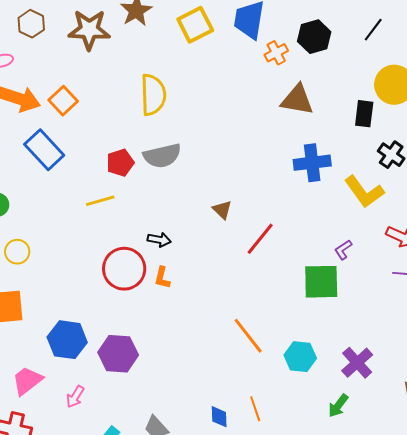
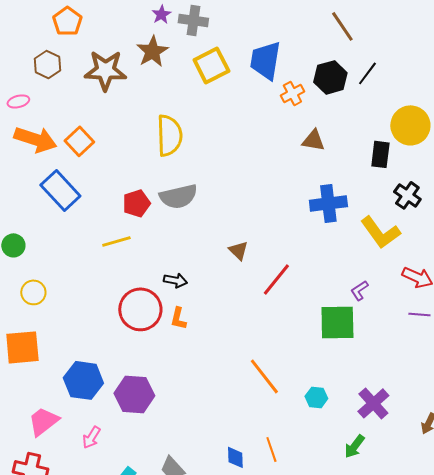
black line: (373, 30) -> (367, 73), moved
brown triangle: (297, 100) -> (313, 140), size x0.7
cyan hexagon: (300, 357) -> (316, 397), size x0.7

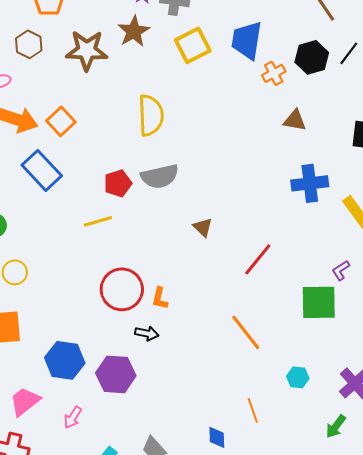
brown triangle: (238, 250) -> (203, 227), moved
black arrow: (175, 280) -> (147, 333), moved
orange line: (264, 376) -> (246, 332), moved
orange line: (271, 449) -> (253, 410), moved

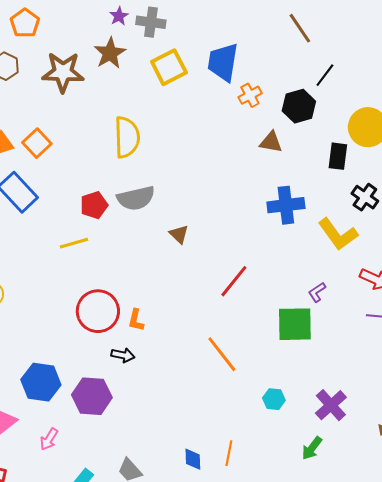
black hexagon: (312, 57) -> (299, 106), moved
brown triangle: (203, 227) -> (179, 234), moved
orange line: (253, 410) -> (229, 453), moved, turned 30

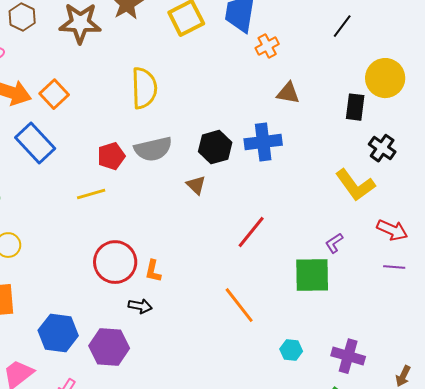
black hexagon: (299, 106) -> (215, 147), moved
blue cross: (286, 205) -> (263, 142), moved
purple cross: (331, 405) -> (348, 356), turned -32

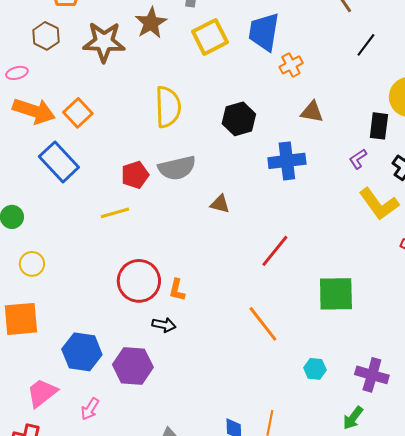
black hexagon: (215, 147) -> (239, 119), moved
brown triangle: (196, 185) -> (220, 204), turned -30
purple L-shape: (334, 243) -> (358, 159), moved

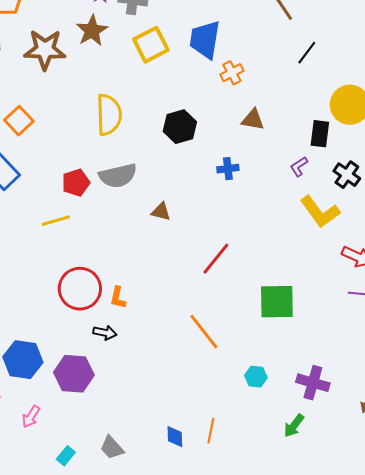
blue cross: (287, 161) -> (228, 169), size x0.6

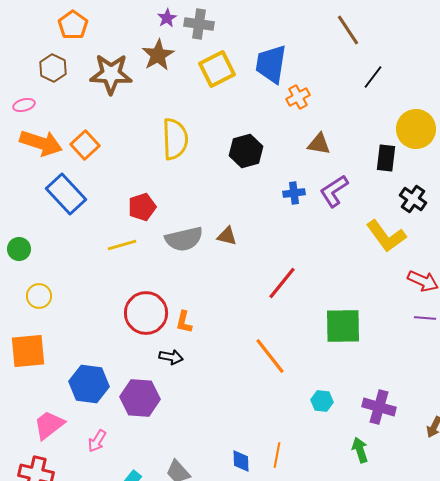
purple L-shape: (299, 167) -> (334, 191), moved, size x1.6
gray semicircle: (118, 176) -> (184, 239), moved
green arrow: (294, 426) -> (360, 450), turned 125

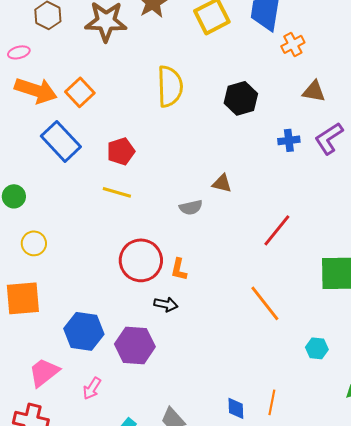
red pentagon: (142, 207) -> (121, 151), moved
gray semicircle: (184, 239) -> (191, 207), moved, size x0.6
yellow line: (122, 245) -> (117, 192), turned 32

